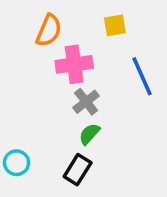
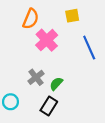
pink cross: (74, 64) -> (47, 40), turned -35
gray cross: (86, 102) -> (36, 77), moved

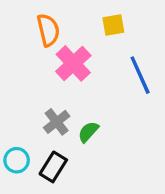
orange semicircle: (31, 19) -> (48, 30), turned -36
black rectangle: (49, 106) -> (53, 167), moved

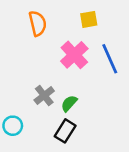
pink cross: (73, 63) -> (74, 55), moved
black rectangle: (53, 167) -> (65, 131), moved

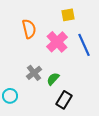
orange semicircle: (38, 23) -> (29, 29), moved
black rectangle: (65, 131) -> (64, 100), moved

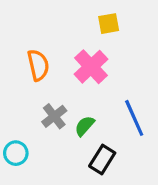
orange semicircle: (29, 29) -> (38, 65), moved
blue line: (84, 45) -> (134, 118), moved

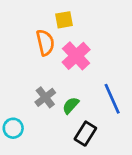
yellow square: (109, 24) -> (64, 20), moved
orange semicircle: (38, 65) -> (45, 43), moved

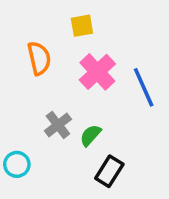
orange semicircle: (45, 43) -> (39, 58), moved
blue line: (112, 99) -> (144, 87), moved

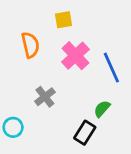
green semicircle: (90, 135) -> (102, 109), moved

